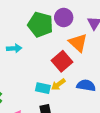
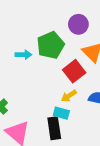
green pentagon: (40, 25) -> (51, 45), moved, turned 30
cyan rectangle: (43, 88) -> (61, 113), moved

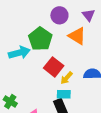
cyan arrow: (23, 55) -> (19, 53), size x1.5
red square: (74, 71) -> (54, 67), moved

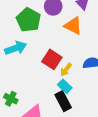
green pentagon: (40, 39) -> (28, 20), moved
cyan rectangle: (64, 94) -> (65, 86), turned 48

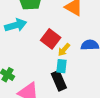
cyan rectangle: (65, 86) -> (61, 66), turned 48

